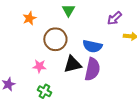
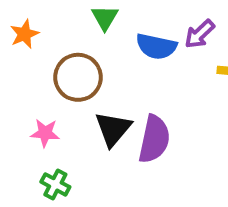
blue semicircle: (92, 46) -> (156, 46), moved
black triangle: (72, 64) -> (113, 129), turned -36

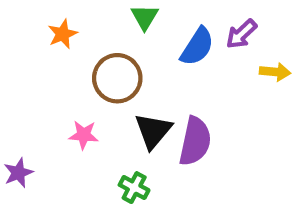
blue semicircle: (156, 46) -> (197, 47), turned -69
green cross: (55, 184) -> (134, 188), moved

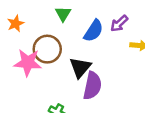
black triangle: (153, 131) -> (80, 67), moved
pink star: (84, 135) -> (28, 63), moved, size x1.6

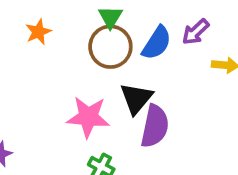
brown circle: (47, 49) -> (110, 47), moved
pink star: (28, 63) -> (88, 117), moved

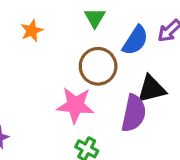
brown circle: (110, 47) -> (98, 66), moved
black triangle: (136, 98) -> (151, 89), moved, turned 36

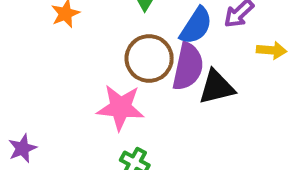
purple semicircle: (134, 113) -> (188, 67), moved

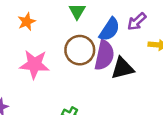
pink star: (120, 107) -> (34, 64), moved

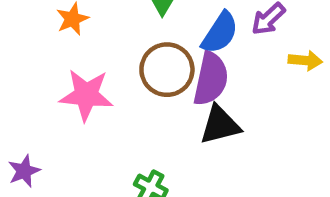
black triangle: (122, 68) -> (220, 125), moved

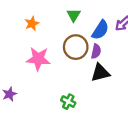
purple semicircle: (211, 79) -> (96, 51), size x0.6

